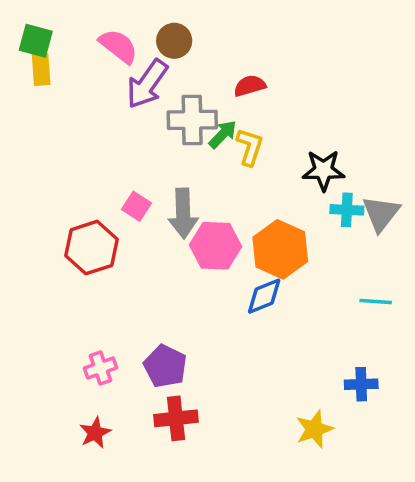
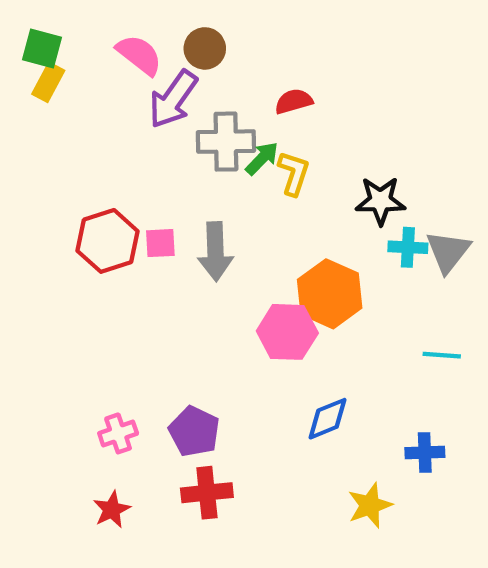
yellow rectangle: (41, 70) -> (48, 82), turned 32
pink square: (136, 206) -> (160, 243), turned -36
pink hexagon: (216, 246) -> (287, 332), moved
red hexagon: (91, 248) -> (107, 241), moved
blue diamond: (264, 296) -> (327, 419), moved

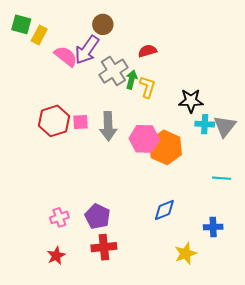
pink semicircle: (139, 55) -> (66, 56), moved
yellow rectangle: (48, 82) -> (39, 35), moved
gray cross: (226, 142) -> (113, 71), turned -32
green arrow: (262, 158) -> (131, 80), turned -30
pink hexagon: (287, 332) -> (144, 139), moved

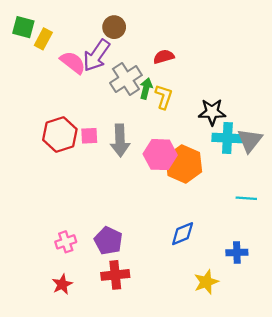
cyan cross: (205, 124) -> (227, 138), size x1.4

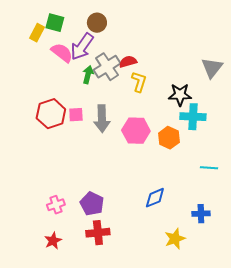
green square: (23, 27) -> (55, 23), moved
red semicircle: (164, 57) -> (128, 62), moved
green arrow: (146, 88) -> (88, 75), moved
gray triangle: (250, 140) -> (212, 68), moved
orange hexagon: (184, 164) -> (169, 138), moved, size x0.7

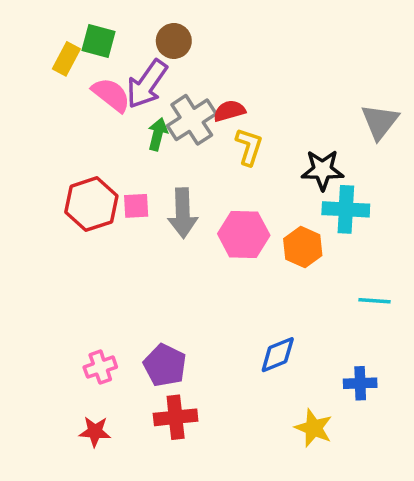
yellow star: (175, 239) -> (314, 428), turned -30
red star: (53, 241) -> (95, 432), turned 30

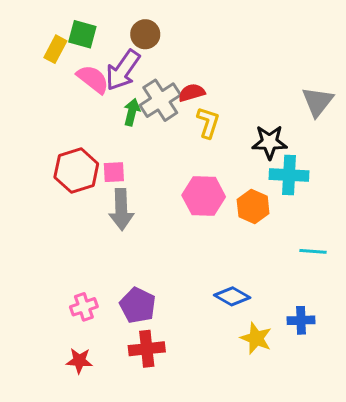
gray arrow: (183, 213) -> (121, 209), moved
blue diamond: (278, 355) -> (232, 296), turned 52
yellow star: (314, 428) -> (256, 338), moved

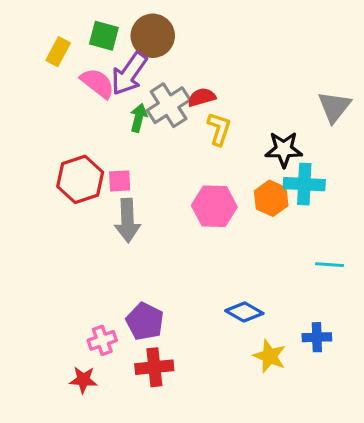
green square: (82, 34) -> (104, 36), moved
brown circle: (145, 34) -> (153, 36), size x1.4
orange hexagon: (253, 206) -> (271, 198), moved
pink cross: (84, 307) -> (102, 340), moved

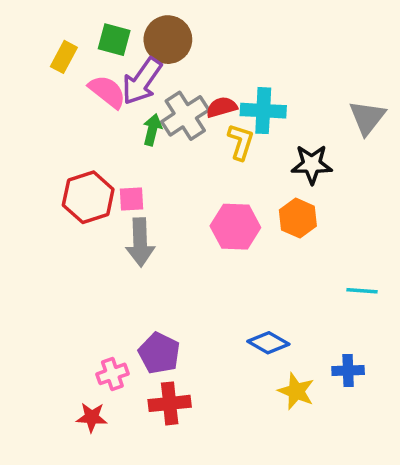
cyan cross: (304, 184) -> (263, 111), moved

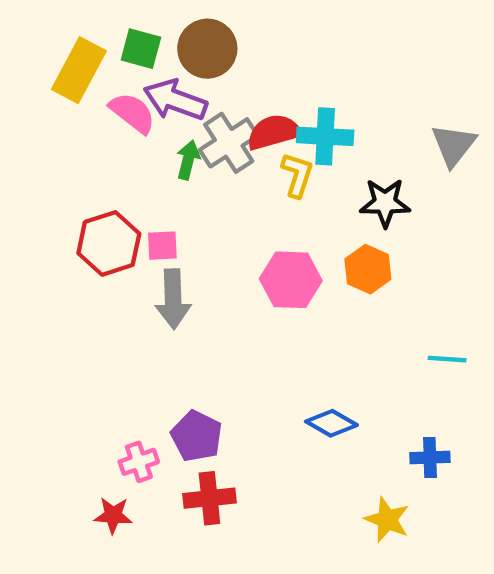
yellow rectangle: (64, 57) -> (79, 70), size x1.6
purple arrow: (142, 81) -> (175, 100), turned 75
red semicircle: (222, 107) -> (274, 132), size x1.4
yellow star: (296, 391) -> (387, 520), moved

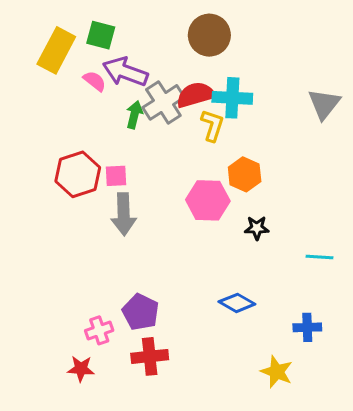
brown circle: (207, 49) -> (209, 35), moved
pink semicircle: (132, 113) -> (95, 81), size x0.7
black star: (385, 203) -> (257, 228), moved, size x0.7
orange hexagon: (368, 269) -> (245, 174), moved

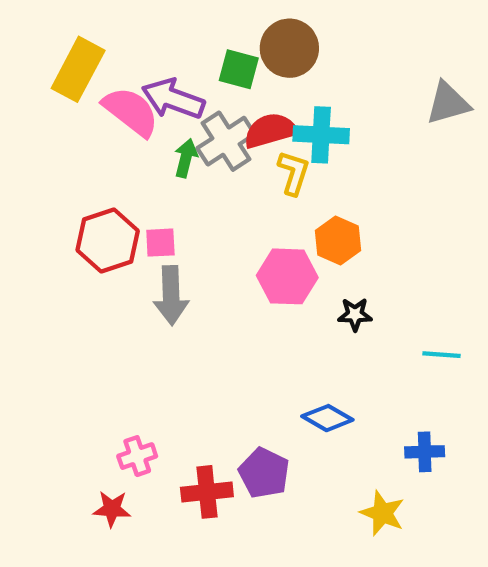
green square: (101, 35) -> (239, 69), moved
pink semicircle: (95, 81) -> (131, 112), size x1.8
gray triangle: (324, 104) -> (448, 103), moved, turned 36
purple pentagon: (140, 312) -> (264, 473), moved

